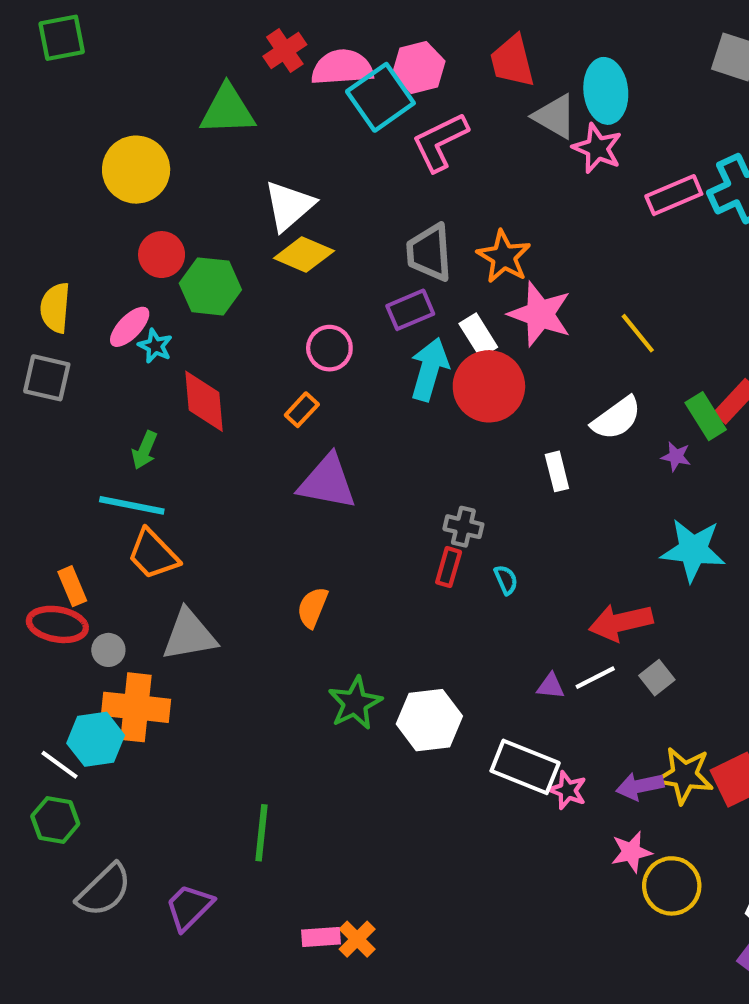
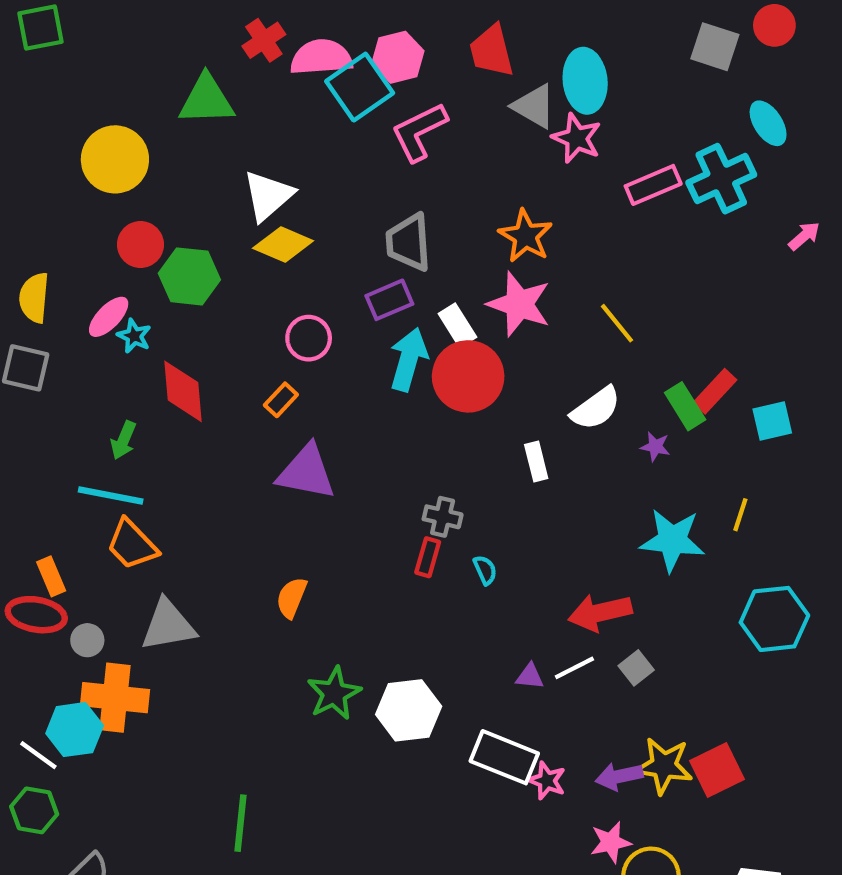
orange star: (504, 257) -> (526, 236), moved

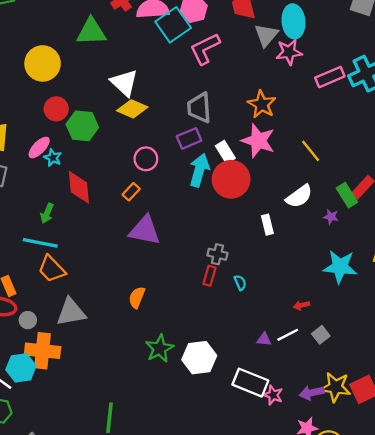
gray triangle: (534, 106) -> (266, 35), turned 40
pink star: (577, 138) -> (289, 52), turned -30
white triangle: (268, 196) -> (124, 83), turned -36
red arrow: (600, 613) -> (301, 305), size x0.5

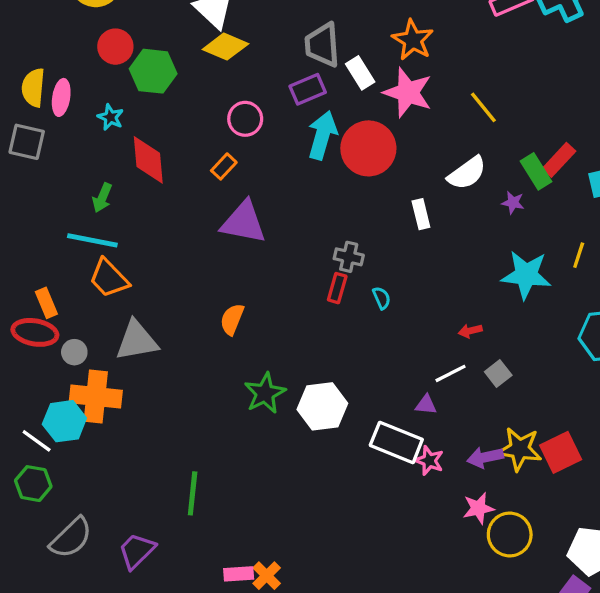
pink ellipse: (39, 147) -> (61, 97), moved, turned -35
white rectangle: (225, 152) -> (360, 73), moved
purple triangle: (264, 339) -> (426, 405), moved

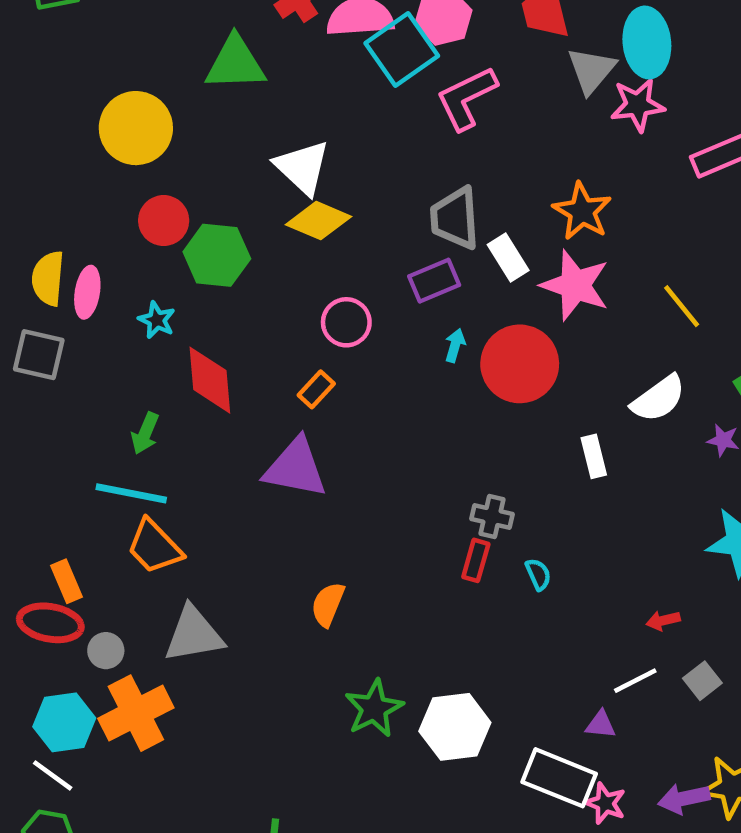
cyan arrow: (322, 135) -> (455, 345), size x0.5
purple triangle: (244, 222) -> (295, 468), moved
orange cross: (96, 396) -> (136, 713), turned -33
cyan hexagon: (64, 421) -> (64, 722), moved

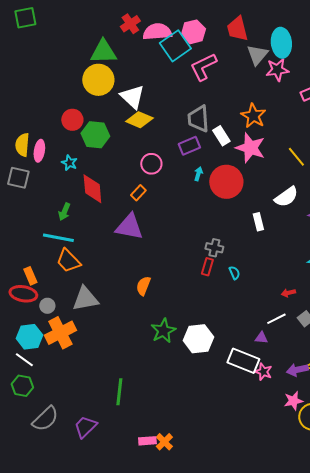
yellow circle: (136, 128) -> (98, 80), moved

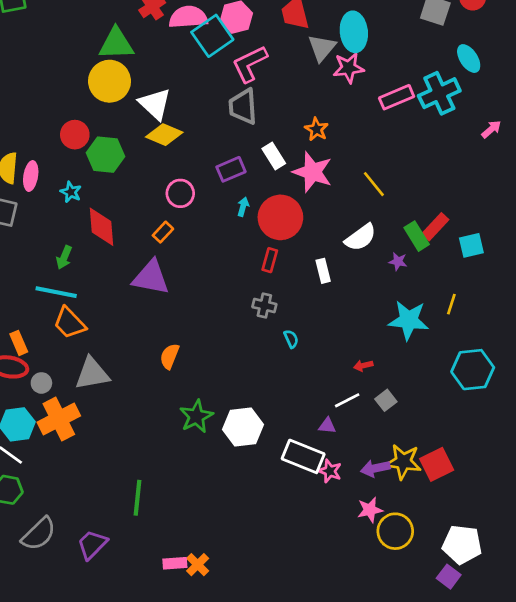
orange star: (253, 116) -> (316, 129), size x0.7
gray trapezoid: (198, 119) -> (243, 107), moved
red rectangle: (207, 267) -> (270, 260), moved

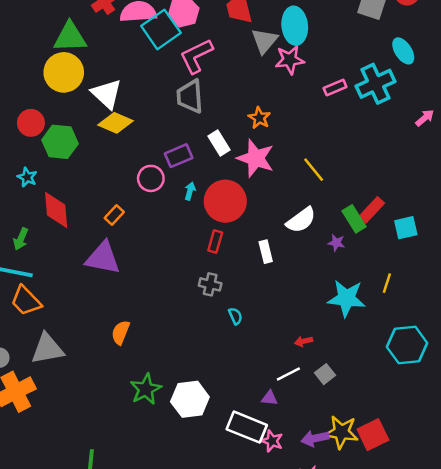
pink rectangle: (397, 97) -> (335, 88), size x0.7
pink circle: (180, 193) -> (151, 178), moved

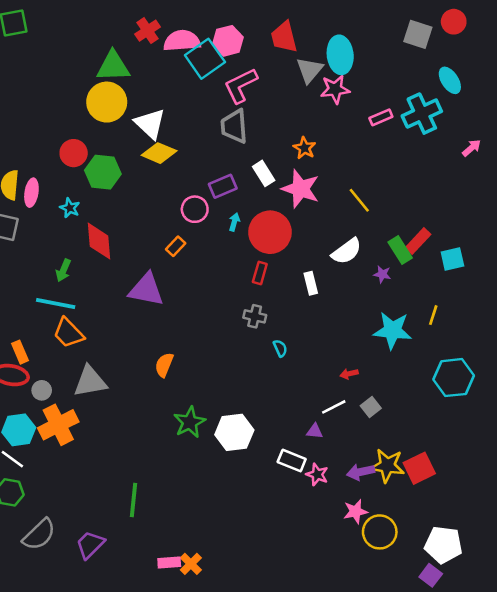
orange rectangle: (114, 215) -> (176, 246), moved
white rectangle: (247, 427) -> (292, 460), size x0.7

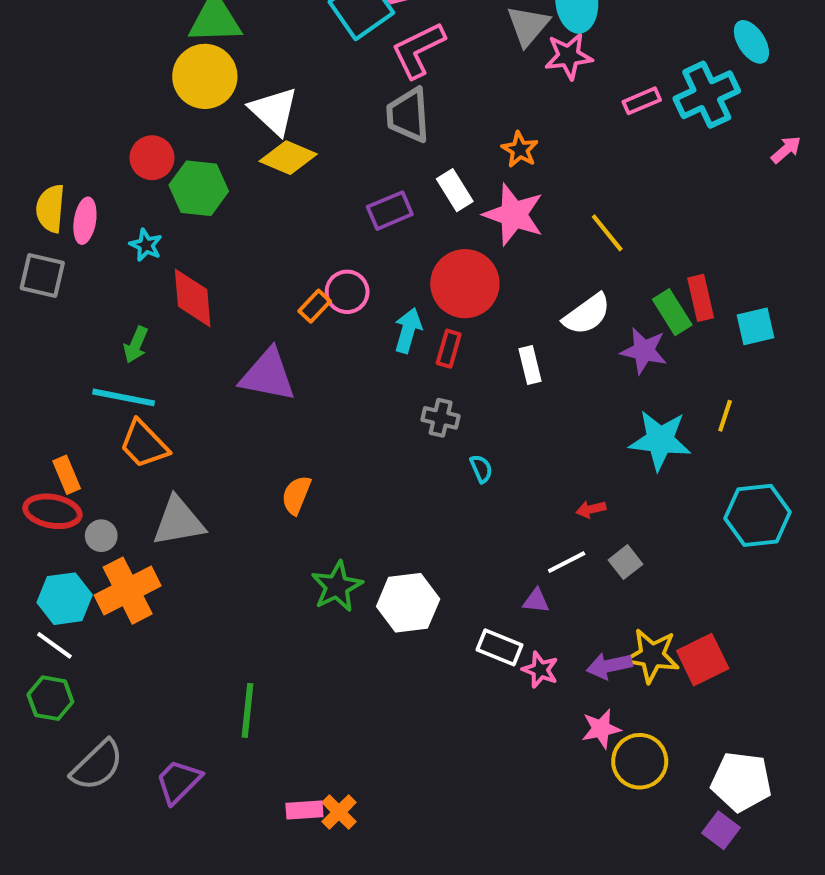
pink circle: (195, 209) -> (347, 292), moved
cyan arrow: (234, 222) -> (408, 330), moved, size x1.5
red rectangle: (418, 241) -> (701, 298), turned -56
purple star: (382, 274) -> (644, 351), size x1.6

